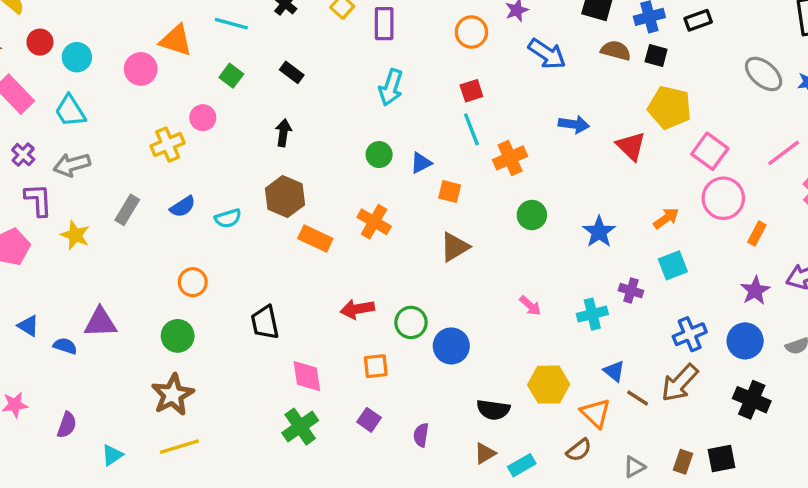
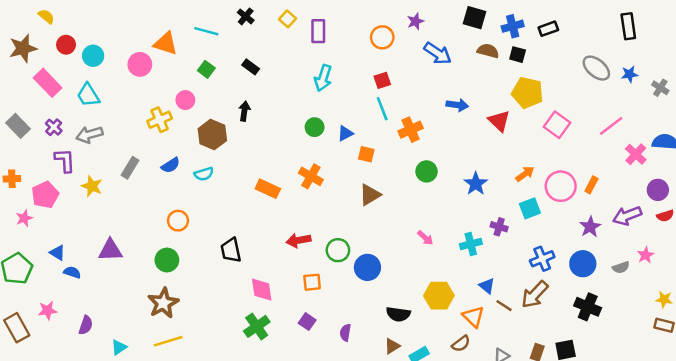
brown hexagon: (285, 197) -> (212, 135), moved
pink circle: (723, 198) -> (561, 186), moved
blue semicircle: (65, 346) -> (72, 272), moved

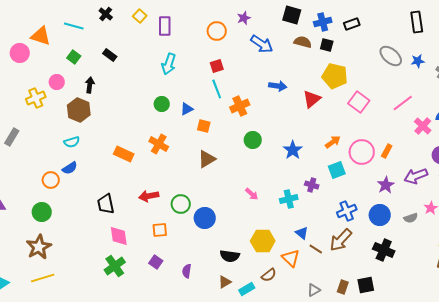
black arrow: (244, 111) -> (90, 85), moved
red triangle: (499, 121) -> (312, 99), turned 36
blue semicircle: (171, 165) -> (70, 168), moved
black trapezoid: (231, 250) -> (106, 204), moved
brown semicircle: (461, 344) -> (269, 275), moved

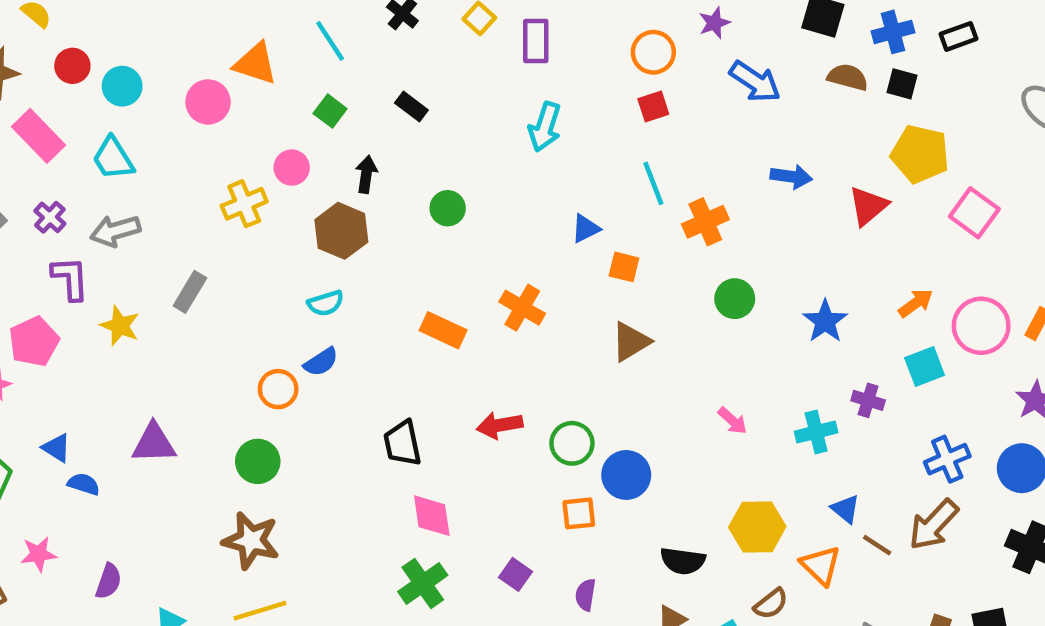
cyan line: (74, 26) -> (330, 41), turned 42
red square: (217, 66) -> (653, 107), moved
green circle: (162, 104) -> (448, 208), moved
orange square: (160, 230) -> (579, 513), moved
brown star: (39, 247) -> (251, 541), turned -30

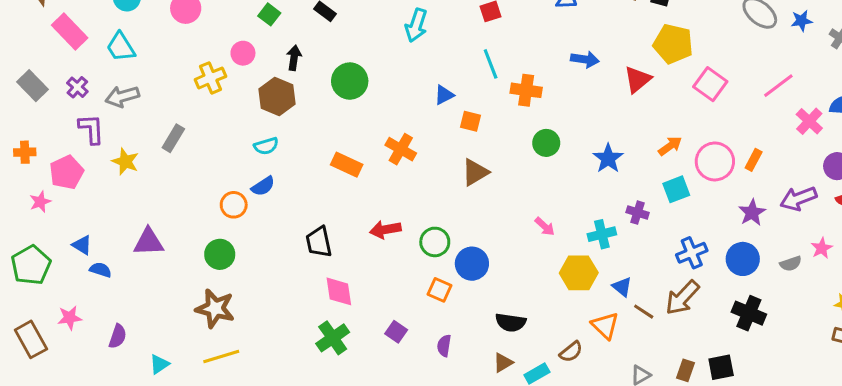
green circle: (448, 208) -> (350, 81), size x1.5
orange cross: (705, 222) -> (526, 90), turned 32
orange square: (579, 513) -> (439, 290), turned 30
yellow hexagon: (757, 527) -> (579, 273), moved

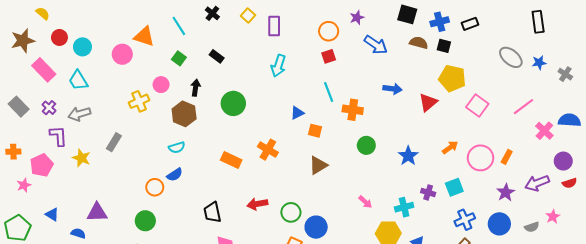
cyan square: (676, 189) -> (454, 187), moved
blue semicircle: (101, 270) -> (78, 233), moved

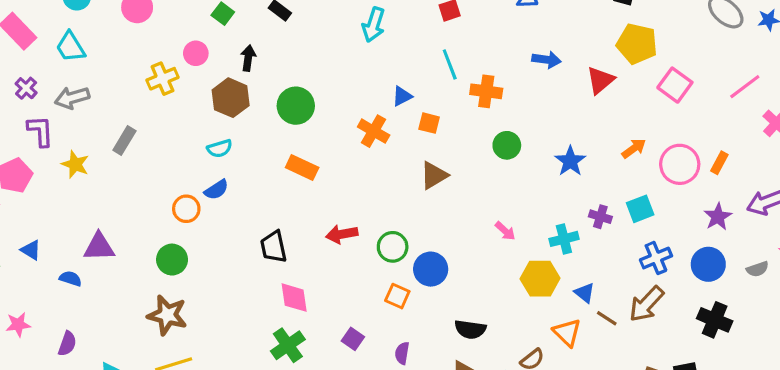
green circle: (233, 103) -> (296, 106), moved
orange cross: (268, 150) -> (374, 131), moved

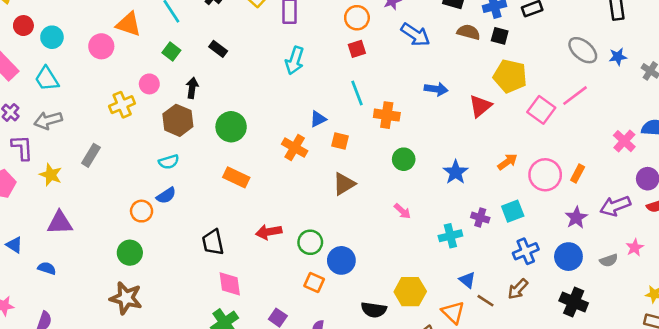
pink line: (745, 87) -> (575, 96), moved
pink arrow: (505, 231) -> (402, 211), moved
purple triangle: (99, 247) -> (60, 223), moved
yellow hexagon: (540, 279) -> (410, 292), moved
brown arrow: (646, 304) -> (518, 289), size x0.7

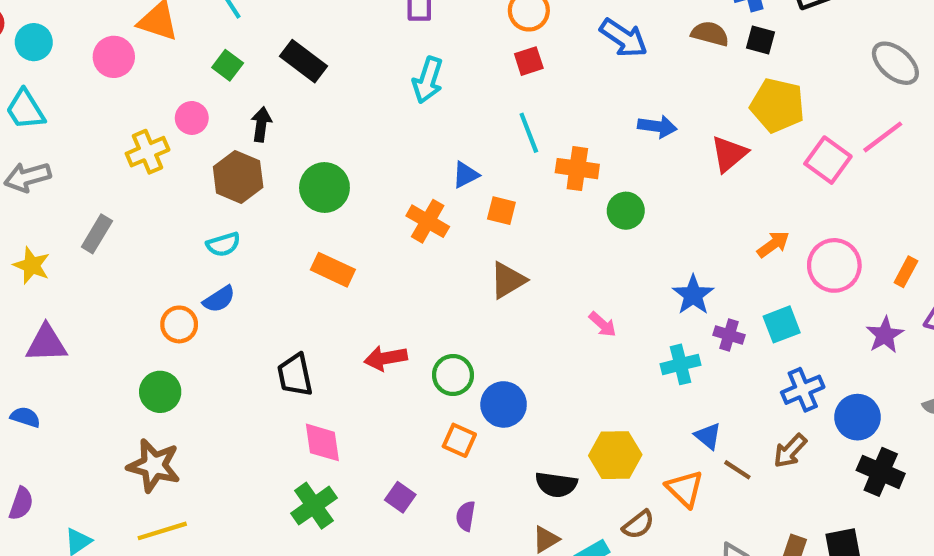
black rectangle: (218, 49) -> (303, 61), size x1.5
green circle: (404, 159) -> (626, 211), moved
blue star: (456, 172) -> (693, 295), moved
orange rectangle: (578, 173) -> (906, 272), moved
blue circle: (568, 257) -> (857, 417), moved

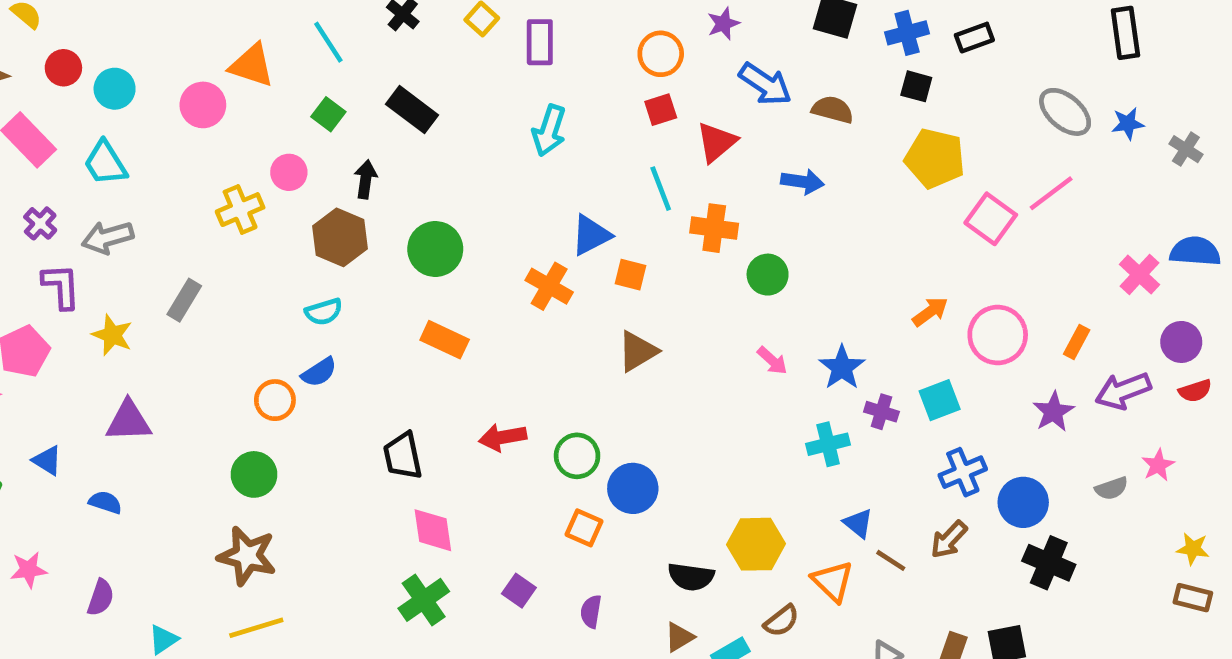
brown semicircle: (710, 34) -> (833, 110), moved
red triangle: (729, 154) -> (716, 142), moved
blue triangle: (466, 175) -> (591, 235), size x1.4
pink arrow: (603, 324) -> (772, 361), moved

